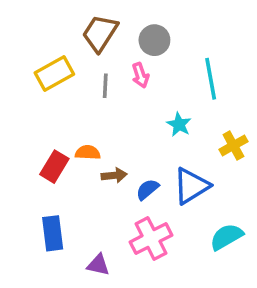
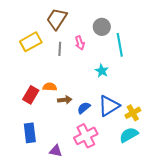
gray circle: (154, 40) -> (102, 27), moved
yellow cross: (233, 145) -> (133, 113), moved

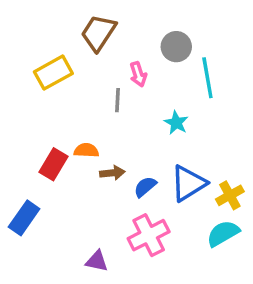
gray line: (60, 49) -> (117, 100), moved
blue rectangle: (30, 133) -> (24, 218), moved, turned 42

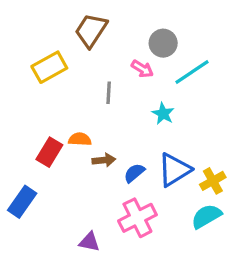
pink arrow: (138, 74) -> (142, 69), moved, turned -40
cyan line: (207, 78) -> (192, 72), turned 66

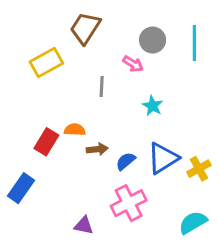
cyan line: (192, 72) -> (194, 43), moved, turned -56
cyan semicircle: (206, 216) -> (193, 222), moved

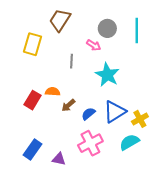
yellow rectangle: (46, 62) -> (33, 44), turned -45
cyan star: (153, 106) -> (107, 75), size x1.6
brown arrow: (97, 149) -> (68, 105), turned 144
blue rectangle: (21, 188) -> (33, 150), moved
cyan semicircle: (193, 222) -> (129, 142), moved

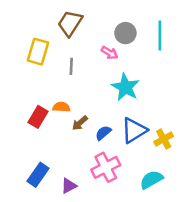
gray line: (72, 61) -> (71, 66), moved
cyan semicircle: (129, 142) -> (151, 180), moved
purple triangle: (59, 159) -> (69, 186), turned -40

